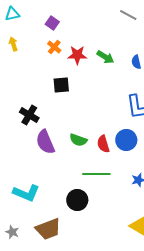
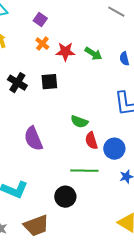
black cross: (29, 115) -> (17, 83), moved
green semicircle: (78, 140) -> (79, 122), moved
blue circle: (126, 140) -> (114, 149), moved

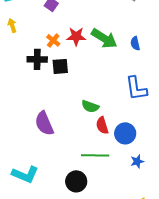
orange cross: (42, 44) -> (53, 40), moved
green arrow: (93, 54) -> (104, 38), size x1.5
black cross: (17, 83) -> (37, 59), moved, turned -30

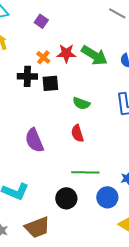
green semicircle: (90, 106) -> (81, 103), moved
red semicircle: (102, 125) -> (77, 133), moved
blue circle: (125, 133) -> (107, 197), moved

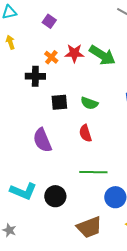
black square: (50, 83) -> (59, 102), moved
black circle: (66, 198) -> (55, 196), moved
brown trapezoid: (37, 227) -> (89, 227), moved

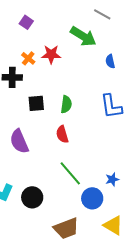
green arrow: (102, 55) -> (83, 36), moved
green semicircle: (89, 103) -> (66, 104), turned -102
green line: (93, 172) -> (70, 173), turned 48

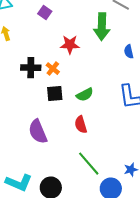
green arrow: (83, 36) -> (102, 27), turned 60
orange cross: (28, 58) -> (53, 69), moved
green semicircle: (66, 104) -> (85, 95), turned 54

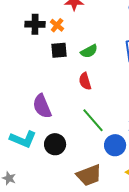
purple semicircle: (38, 132) -> (42, 106), moved

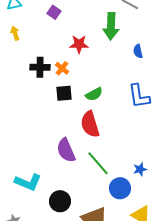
red semicircle: (85, 81) -> (90, 124), size x1.5
purple semicircle: (42, 106) -> (66, 150), moved
black circle: (55, 144) -> (60, 201), moved

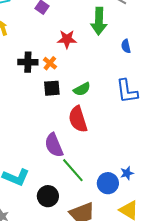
green line: (98, 163) -> (73, 170), moved
blue star: (140, 169) -> (127, 173), moved

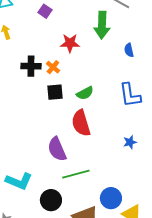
green line: (73, 170) -> (76, 174), turned -64
blue star: (127, 173) -> (130, 142), moved
blue circle: (108, 183) -> (111, 198), moved

